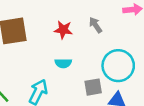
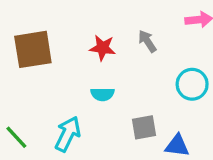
cyan circle: (118, 66) -> (192, 84), moved, size x0.7

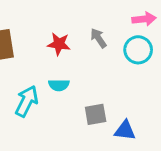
cyan circle: (192, 84) -> (138, 50), moved
cyan arrow: (68, 134) -> (27, 101), moved

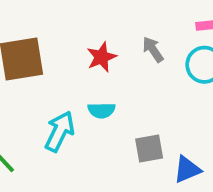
red star: (59, 44) -> (102, 57), turned -30
blue triangle: (125, 131) -> (187, 169), turned -30

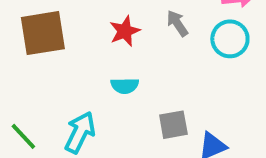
cyan arrow: (60, 131) -> (80, 132), moved

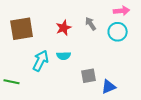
cyan arrow: (80, 132) -> (41, 61), moved
green line: (23, 136) -> (12, 82), turned -35

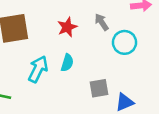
cyan circle: (118, 32) -> (125, 42), moved
cyan semicircle: (64, 56) -> (67, 63), turned -72

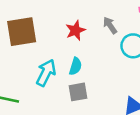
gray square: (99, 88) -> (78, 92), moved

